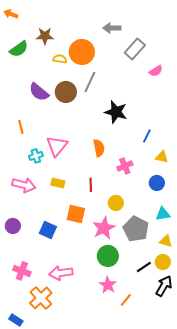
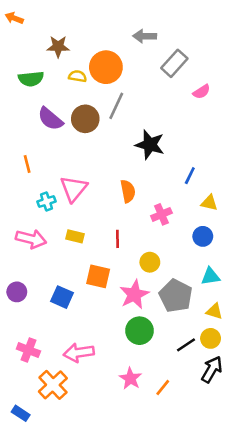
green semicircle: (19, 49) -> (31, 79), moved, turned 30
pink star: (108, 285) -> (130, 378), moved

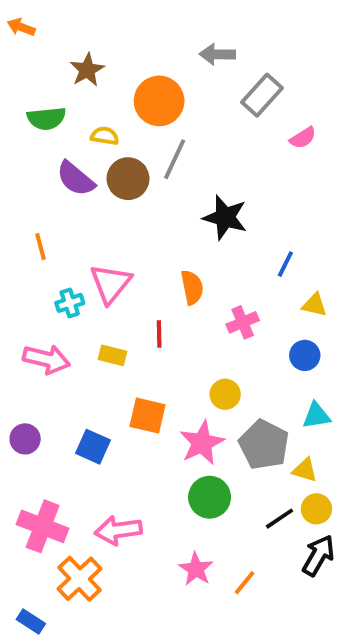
brown star: (58, 47) -> (87, 70), turned -30
yellow semicircle: (77, 76) -> (105, 136), moved
red line: (118, 239) -> (159, 334), moved
yellow triangle: (214, 311) -> (305, 470), moved
pink cross: (28, 350) -> (43, 526), size x1.4

